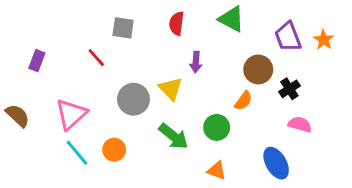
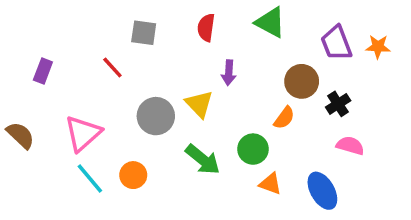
orange star: (324, 40) -> (378, 47), turned -30
orange triangle: (217, 171) -> (270, 184), moved

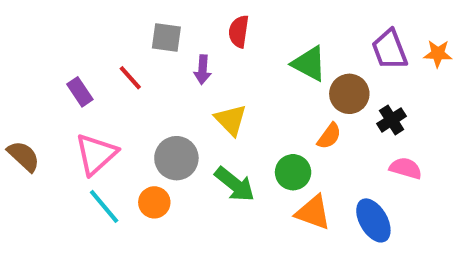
green triangle: (270, 22) -> (309, 64), moved
purple rectangle: (43, 71) -> (80, 92), moved, turned -55
purple arrow: (229, 73) -> (203, 70), moved
gray circle: (156, 116) -> (176, 158), moved
orange triangle: (270, 184) -> (313, 212), size x1.4

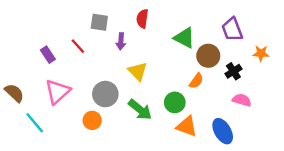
orange star: (438, 54) -> (261, 53), moved
cyan line: (104, 206) -> (35, 123), moved

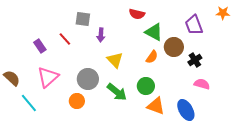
red semicircle: (142, 19) -> (137, 14), moved, turned -84
orange star: (261, 53) -> (223, 13), moved
orange semicircle: (196, 81) -> (152, 57), moved

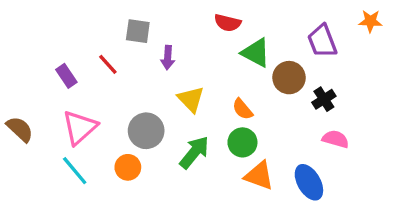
orange semicircle: (152, 57) -> (242, 109), moved, turned 104
green arrow: (117, 92) -> (194, 152), turned -90
cyan line: (29, 103) -> (75, 171), moved

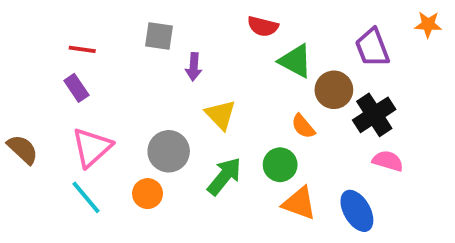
red line: (108, 64) -> (82, 49), moved, turned -40
black cross: (324, 99) -> (374, 115), size x1.5
orange semicircle: (242, 109) -> (303, 126), moved

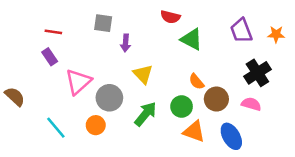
orange star: (428, 24) -> (276, 34), moved
brown circle: (334, 90) -> (216, 99), moved
black cross: (374, 115) -> (257, 73), moved
pink triangle: (92, 147) -> (78, 82), moved

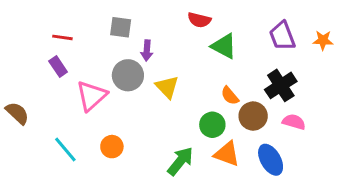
black cross: (257, 73) -> (281, 85), moved
gray circle: (109, 98) -> (128, 75), moved
green arrow: (145, 114) -> (180, 161), moved

